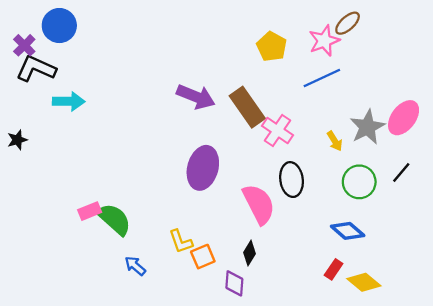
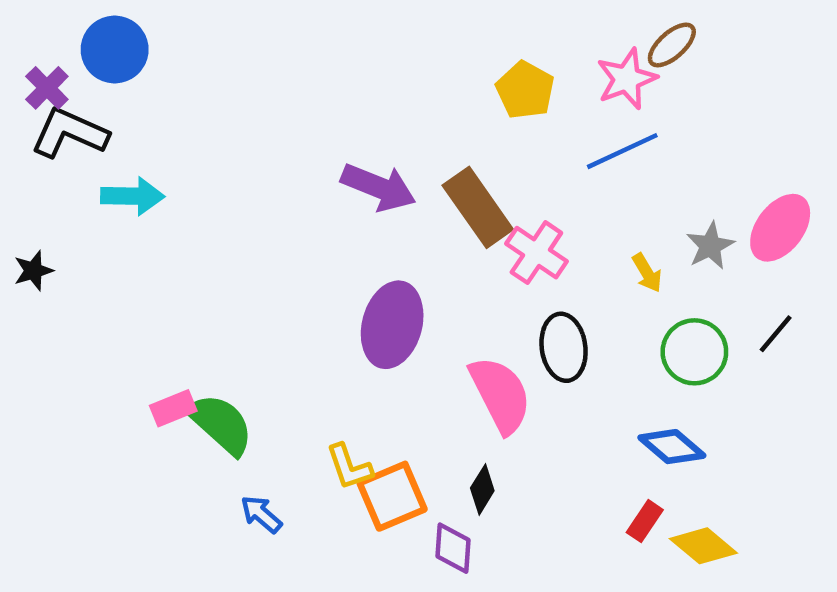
gray star: (367, 127) -> (710, 246), size x0.7
orange square: (203, 257) -> (392, 496), size x1.4

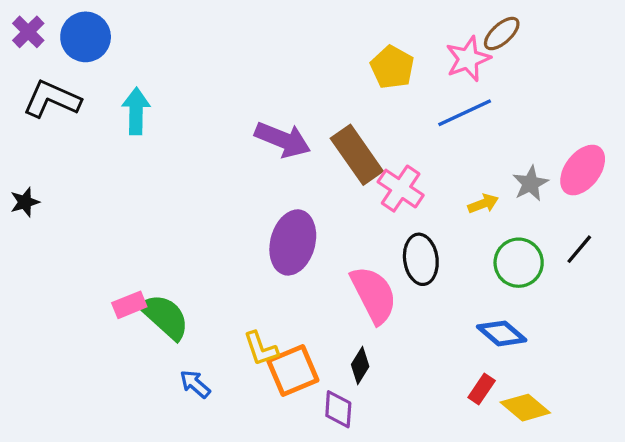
purple cross: (47, 88) -> (28, 32), moved
cyan arrow: (133, 196) -> (136, 111), moved, turned -90
yellow arrow: (647, 273) -> (483, 204), turned -80

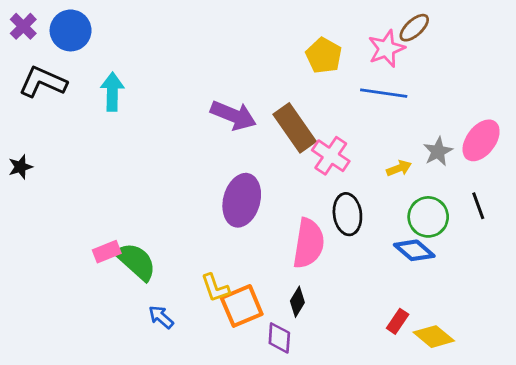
blue line: (465, 113) -> (384, 93), turned 33
black line: (579, 249) -> (478, 206), turned -60
pink semicircle: (374, 295) -> (309, 243), turned 36
blue diamond: (502, 333) -> (414, 250), moved

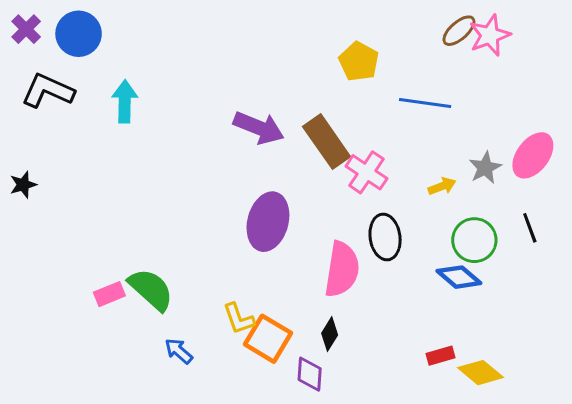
pink star: (386, 49) -> (490, 35), moved
pink rectangle: (107, 252) -> (109, 294), moved
orange square: (242, 306) -> (268, 339), turned -36
red rectangle: (398, 321) -> (440, 356), turned 40

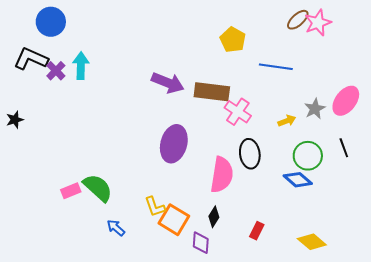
purple cross: (26, 29) -> (56, 71), moved
brown rectangle: (327, 142) -> (212, 92), turned -48
red rectangle: (440, 356) -> (257, 231), moved, turned -48

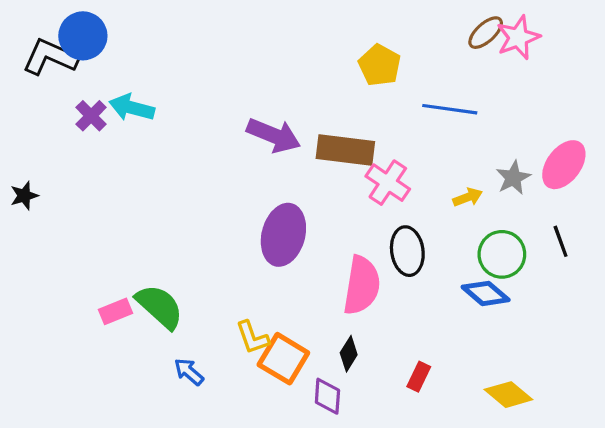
black L-shape: (31, 59) -> (50, 57), moved
cyan arrow: (81, 66) -> (132, 108), turned -76

